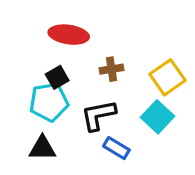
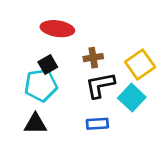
black L-shape: (98, 115) -> (100, 85), moved
blue rectangle: (116, 148) -> (97, 124), turned -35

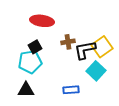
black L-shape: (100, 85) -> (85, 50), moved

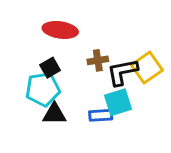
cyan square: (96, 71) -> (118, 102), moved, turned 30
black triangle: (26, 90) -> (54, 114), moved
blue rectangle: (71, 90) -> (101, 115), moved

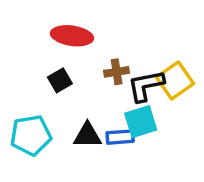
cyan pentagon: (43, 89) -> (31, 135), moved
black triangle: (54, 114) -> (87, 135), moved

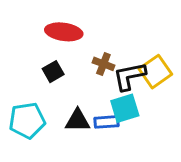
brown cross: (117, 72) -> (103, 64), turned 30

